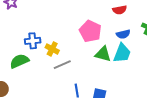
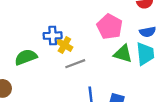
blue cross: (33, 41) -> (53, 36), moved
cyan trapezoid: (122, 53) -> (145, 54), turned -30

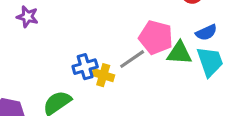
green triangle: (123, 54) -> (179, 53), moved
gray line: (75, 64) -> (132, 59), moved

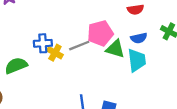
pink pentagon: (156, 37) -> (100, 33), turned 30

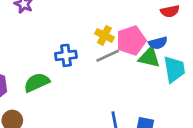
blue semicircle: (139, 38) -> (158, 43), moved
yellow cross: (55, 53) -> (104, 35), moved

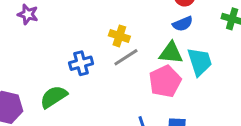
pink pentagon: (131, 41) -> (165, 81), moved
blue semicircle: (158, 43) -> (183, 24), moved

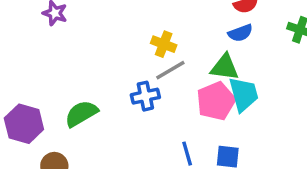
cyan trapezoid: (200, 62) -> (244, 94), moved
blue cross: (81, 63) -> (145, 96), moved

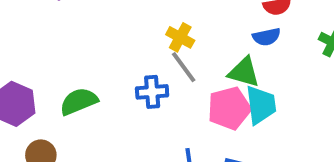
gray line: (170, 70) -> (184, 67), turned 76

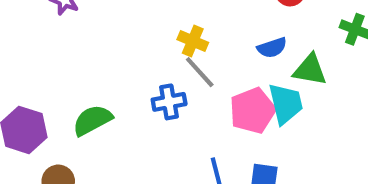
blue semicircle: (266, 37) -> (272, 48), moved
green triangle: (244, 72) -> (310, 70), moved

